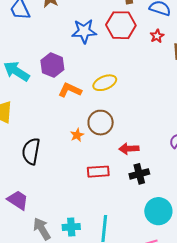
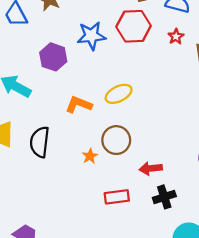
purple hexagon: (52, 65) -> (53, 57), moved
black semicircle: (31, 151) -> (40, 142), moved

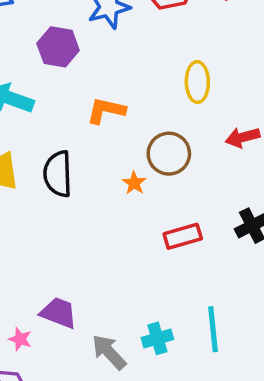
yellow ellipse: (119, 94) -> (197, 82), moved, turned -56
red arrow: (151, 168) -> (243, 137), moved

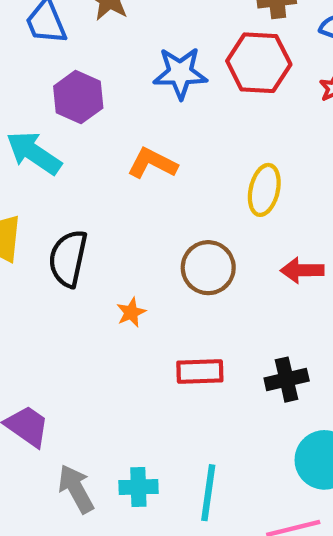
purple hexagon: (58, 47) -> (78, 97), moved
orange L-shape: (106, 110) -> (152, 163), moved
orange star: (134, 183) -> (131, 312), moved

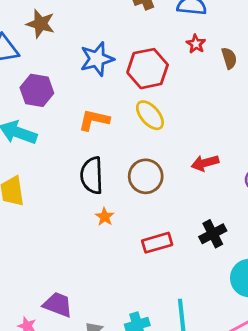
red hexagon: (259, 63) -> (148, 69), moved
yellow ellipse: (264, 190) -> (150, 115), moved, turned -40
black semicircle: (68, 258) -> (92, 175), moved

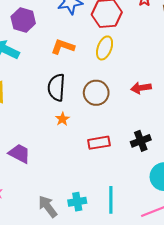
yellow ellipse: (150, 115) -> (105, 48), turned 55
purple trapezoid: (58, 305) -> (19, 153), moved

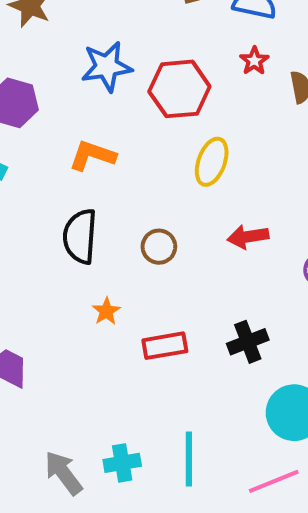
yellow ellipse: (105, 48) -> (212, 162), moved
brown circle: (96, 93) -> (159, 247), size x0.7
orange star: (62, 119) -> (106, 311), moved

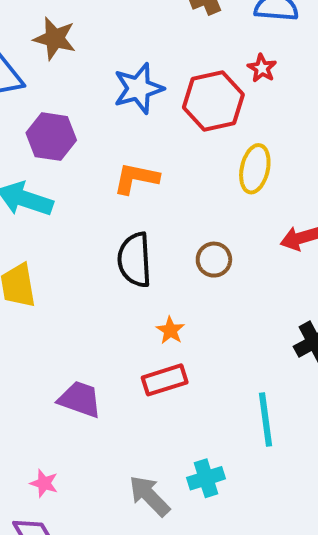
red star: (254, 61) -> (262, 68), moved
red rectangle: (165, 346) -> (165, 380), moved
cyan line: (189, 459) -> (265, 420), moved

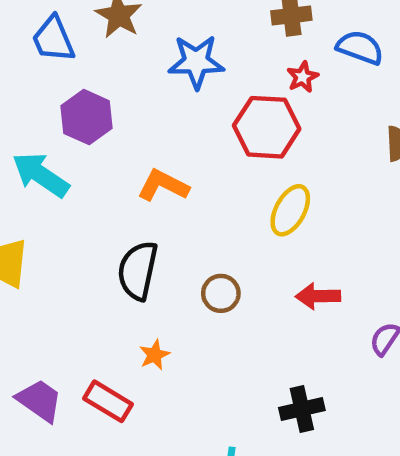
red star: (262, 68) -> (303, 77), moved
blue star: (139, 88) -> (196, 62), moved
red rectangle: (165, 380) -> (108, 401), moved, turned 33

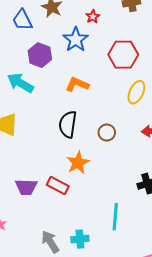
blue star: (196, 62) -> (76, 40), moved, turned -30
red star: (303, 77) -> (93, 17), moved
orange star: (155, 355) -> (78, 163), size x1.6
purple trapezoid: (40, 400) -> (26, 187), turned 150

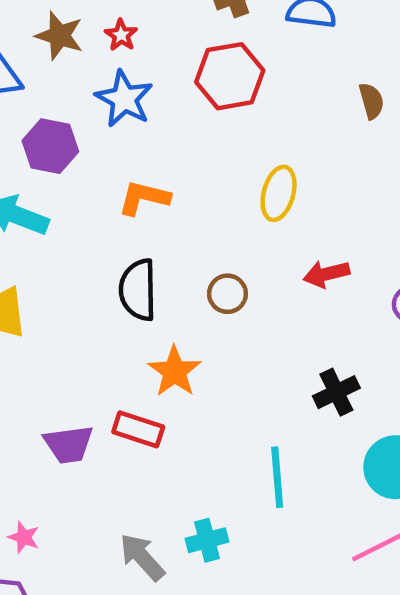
red star: (93, 17) -> (121, 35), moved
red hexagon: (123, 55) -> (230, 76), moved

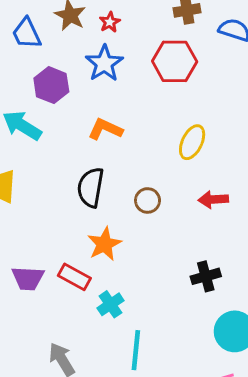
cyan line: (277, 477) -> (136, 350), moved
cyan cross: (207, 540) -> (110, 304), moved, turned -30

